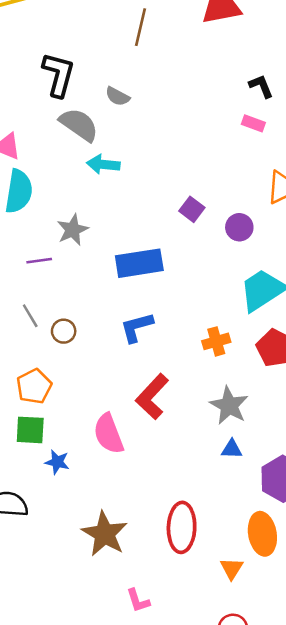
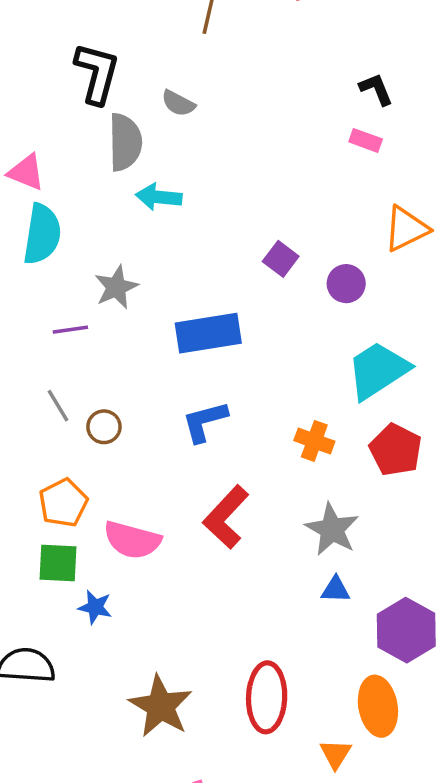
gray semicircle: (79, 125) -> (125, 142), turned 54
orange cross: (216, 341) -> (314, 441), turned 36
pink semicircle: (108, 434) -> (132, 540), moved, turned -54

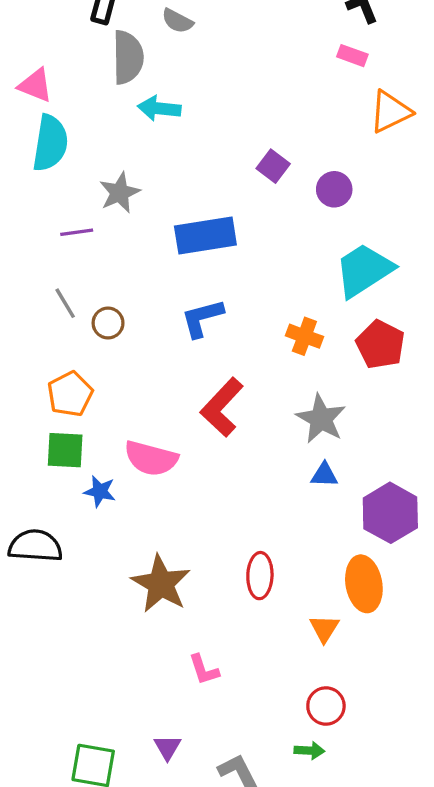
orange triangle: (406, 229) -> (390, 112), moved
pink semicircle: (132, 540) -> (151, 458), moved
red ellipse: (267, 697) -> (260, 576), size x0.7

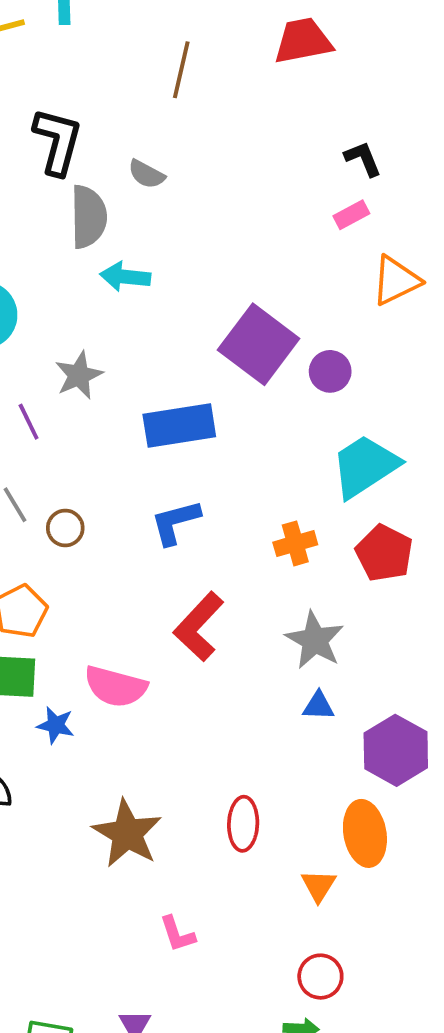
pink rectangle: (352, 56) -> (351, 215), turned -48
purple square: (273, 166) -> (259, 344), size x2.0
purple line: (77, 232) -> (29, 422), turned 72
orange cross: (304, 336) -> (295, 543), turned -36

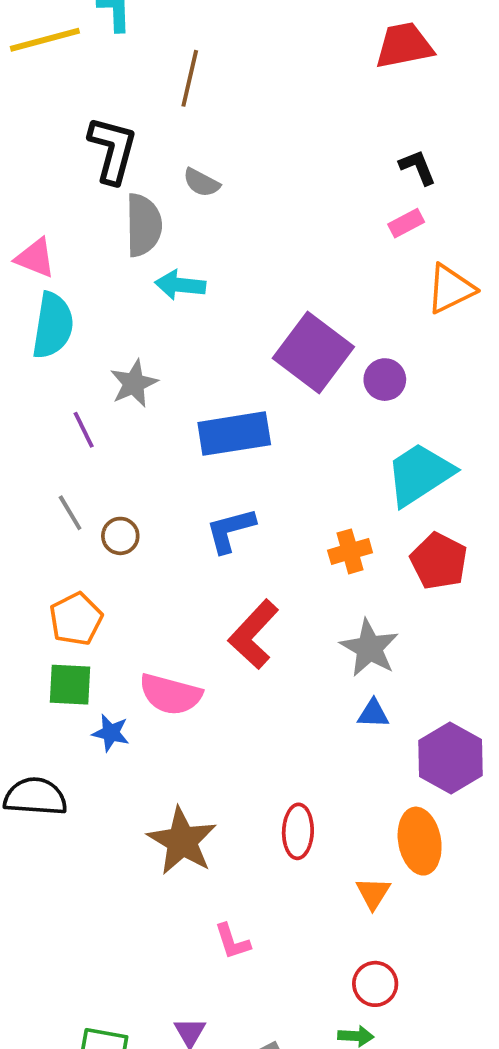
red trapezoid: (303, 41) -> (404, 46), moved
brown line: (181, 70) -> (190, 78), moved

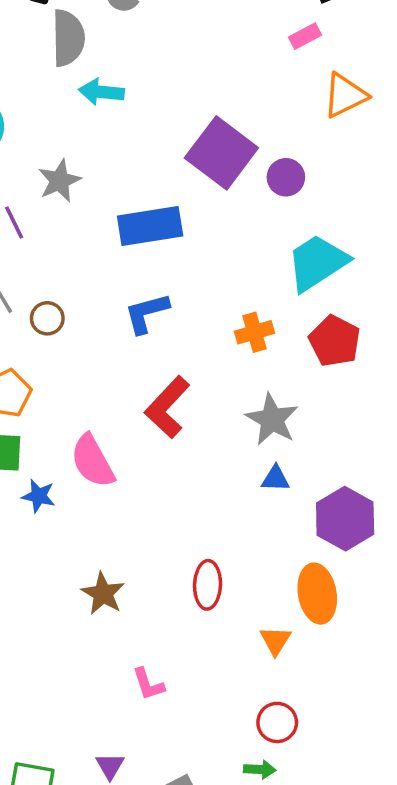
pink semicircle: (170, 694) -> (93, 461), turned 46
brown star: (182, 841) -> (103, 594), size x0.7

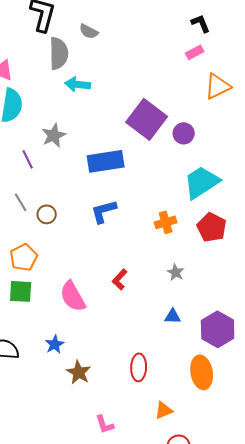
red L-shape: (167, 407) -> (120, 279), moved, size x0.6
gray star: (272, 419) -> (176, 272), size x0.6
blue triangle: (275, 479) -> (173, 316), moved
blue star: (39, 496) -> (55, 344), moved, turned 30
orange triangle: (275, 641) -> (164, 410), moved, turned 36

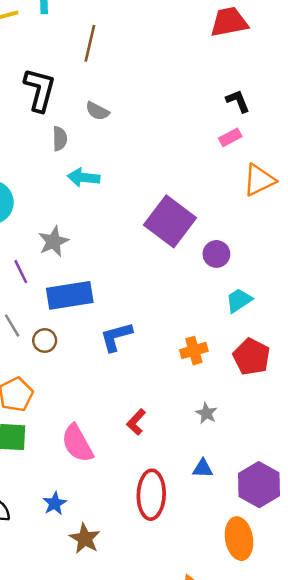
gray semicircle: (59, 53) -> (60, 139), size x0.6
purple circle: (184, 133) -> (216, 254), moved
blue rectangle: (106, 161) -> (70, 295), moved
cyan trapezoid: (202, 182) -> (239, 300), size x0.6
red ellipse: (139, 367) -> (151, 495), moved, size x1.4

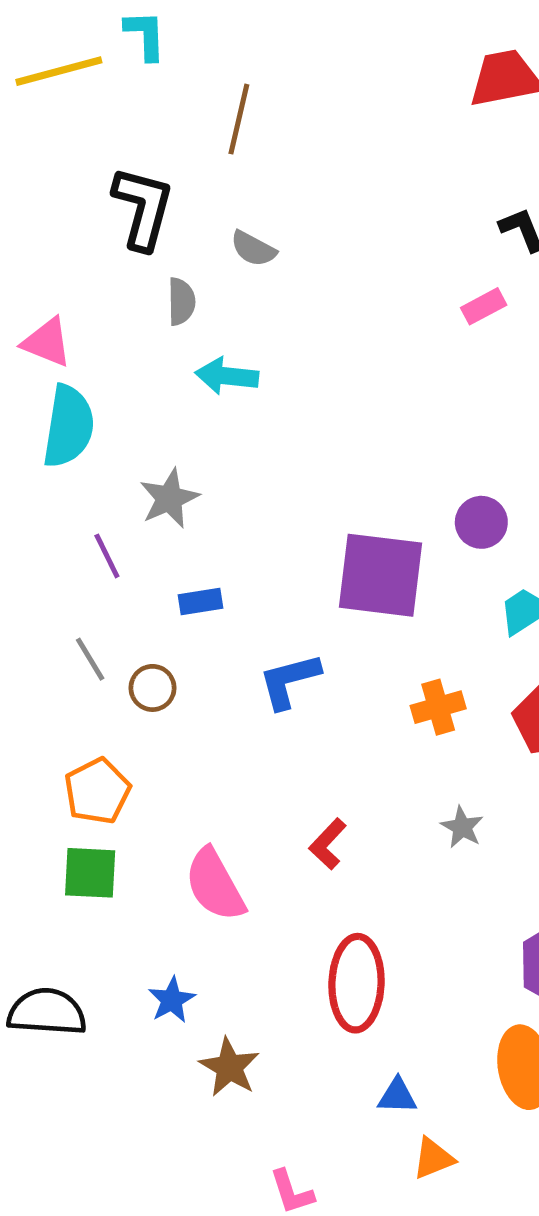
pink rectangle: (230, 137) -> (484, 306), moved
purple square: (170, 221) -> (381, 575), moved, turned -30
blue rectangle: (70, 295) -> (200, 602), size x0.5
blue triangle: (203, 468) -> (397, 1096), moved

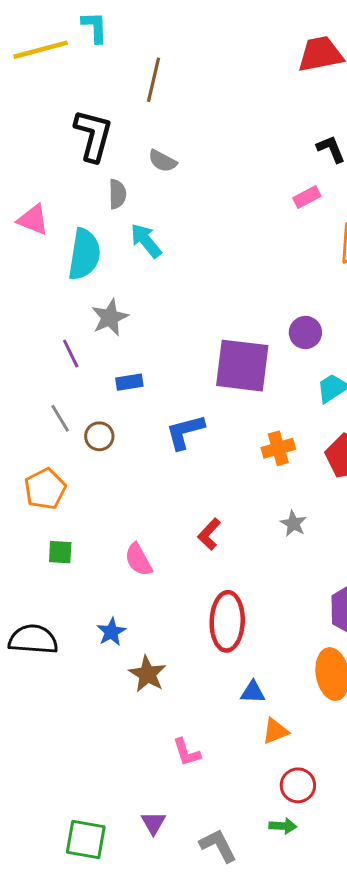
cyan arrow: (227, 376) -> (146, 241), turned 45
cyan semicircle: (68, 426) -> (84, 254), moved
orange pentagon: (97, 791) -> (45, 489), moved
green square: (90, 873) -> (60, 552), size x0.7
pink semicircle: (215, 885) -> (138, 560), size x0.7

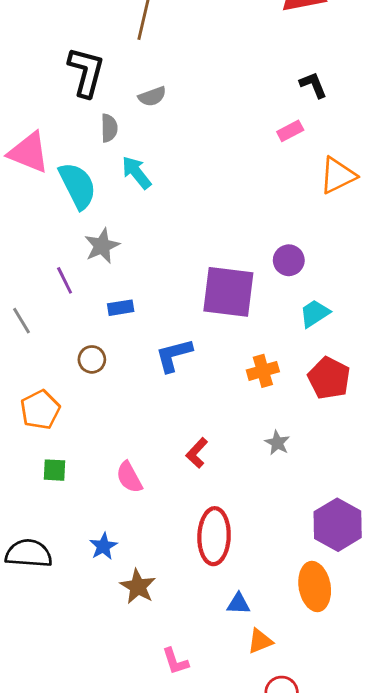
gray semicircle: (162, 161) -> (152, 96), turned -48
pink triangle: (33, 220) -> (29, 152), size x1.4
cyan semicircle: (84, 254) -> (77, 186), turned -36
gray line: (60, 418) -> (21, 321), moved

